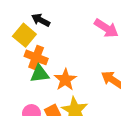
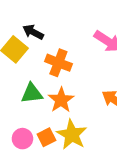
orange cross: (36, 57) -> (58, 63), moved

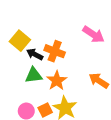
black arrow: (33, 32) -> (35, 54), moved

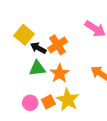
orange cross: (55, 51) -> (58, 45), turned 36

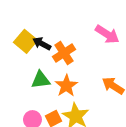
black arrow: (38, 48) -> (42, 44), moved

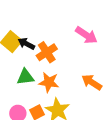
orange star: (66, 86) -> (49, 82), turned -30

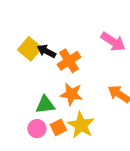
green triangle: (25, 77) -> (45, 105), moved

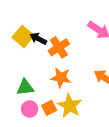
green triangle: (45, 105) -> (25, 87), moved

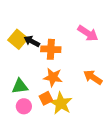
orange cross: (59, 47) -> (51, 49), turned 36
orange square: (49, 108) -> (46, 98), moved

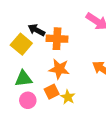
yellow square: (18, 39) -> (21, 44), moved
yellow star: (61, 103) -> (68, 97), size x0.6

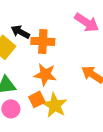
yellow star: (68, 97) -> (55, 105), size x1.5

